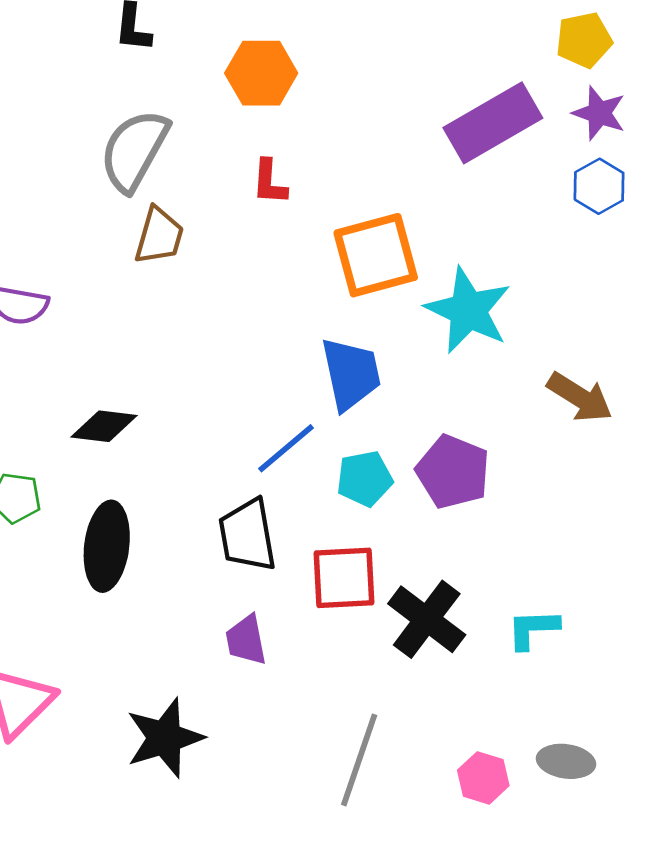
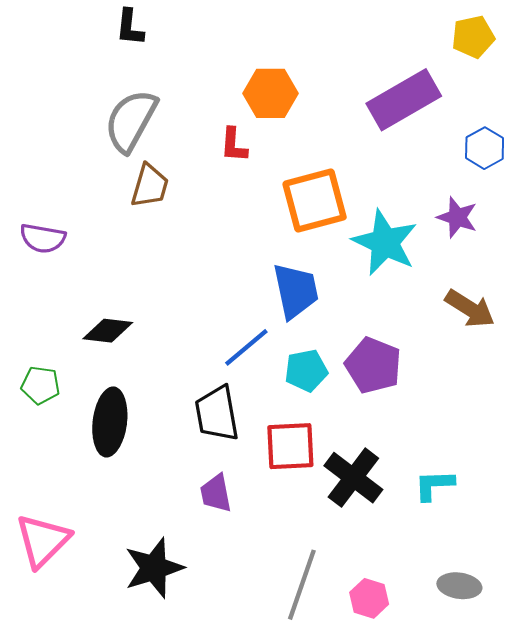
orange hexagon: (261, 73) -> (270, 93), moved
purple star: (599, 113) -> (457, 217), moved
pink hexagon: (483, 778) -> (369, 598), moved

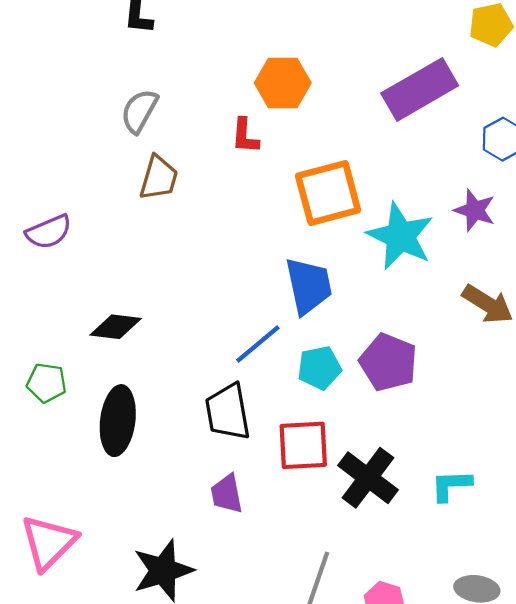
gray semicircle: (131, 121) -> (139, 111), size x0.7
purple semicircle: (43, 238) -> (49, 232), turned -33

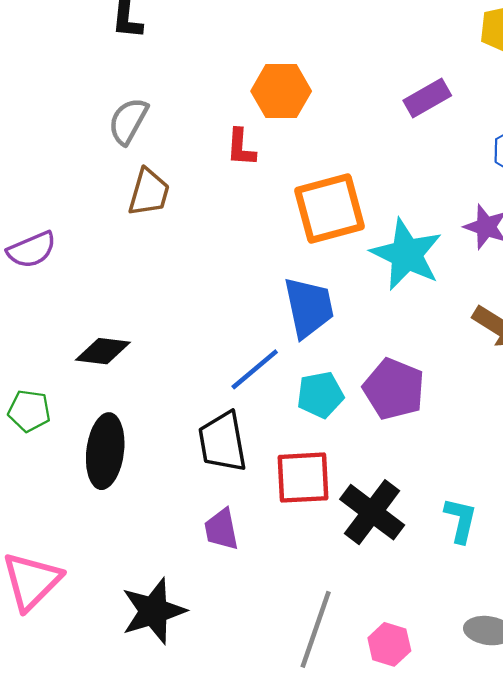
purple rectangle: (420, 89) -> (427, 98), size x0.6
cyan L-shape: (451, 485) -> (461, 520), turned 105

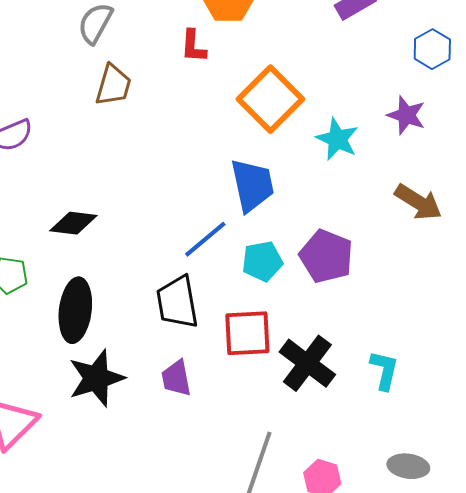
orange square: (329, 208) -> (270, 99), turned -30
cyan star: (407, 254) -> (337, 139), size x0.7
black star: (153, 611) -> (96, 378), moved

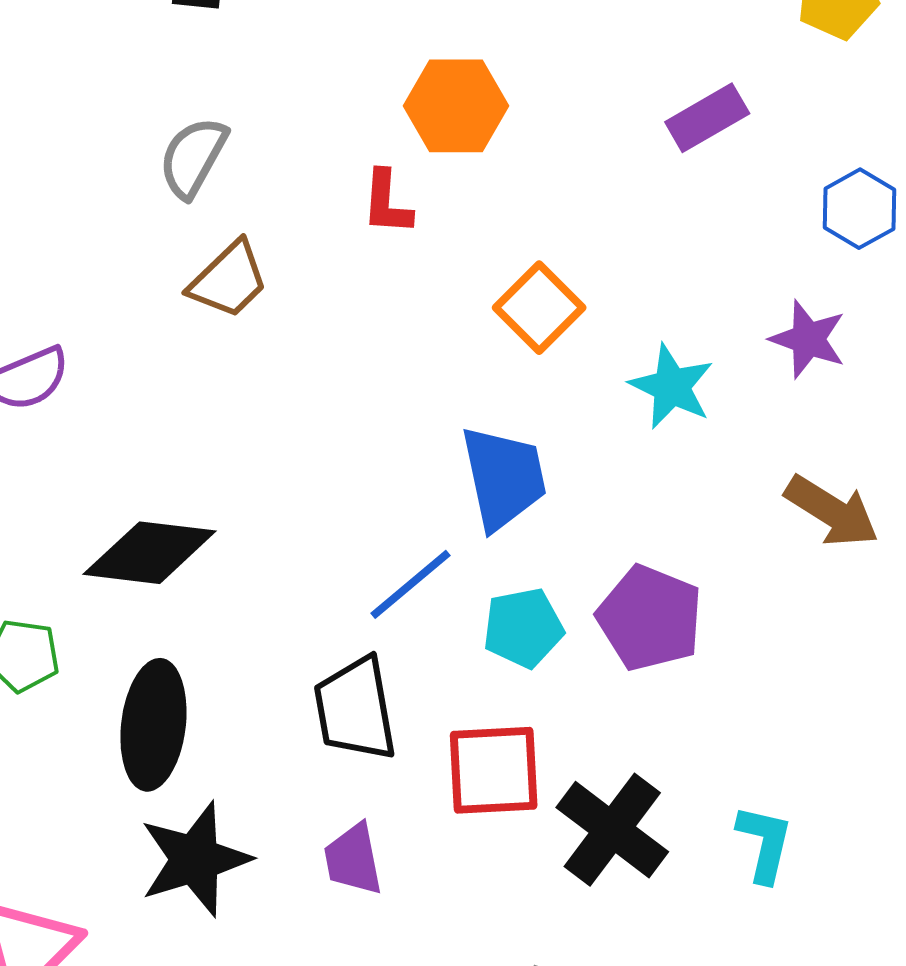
brown trapezoid: (113, 85) -> (229, 280), turned 30
orange square: (270, 99) -> (539, 308), size x0.7
black diamond: (73, 223) -> (150, 553), size x1.4

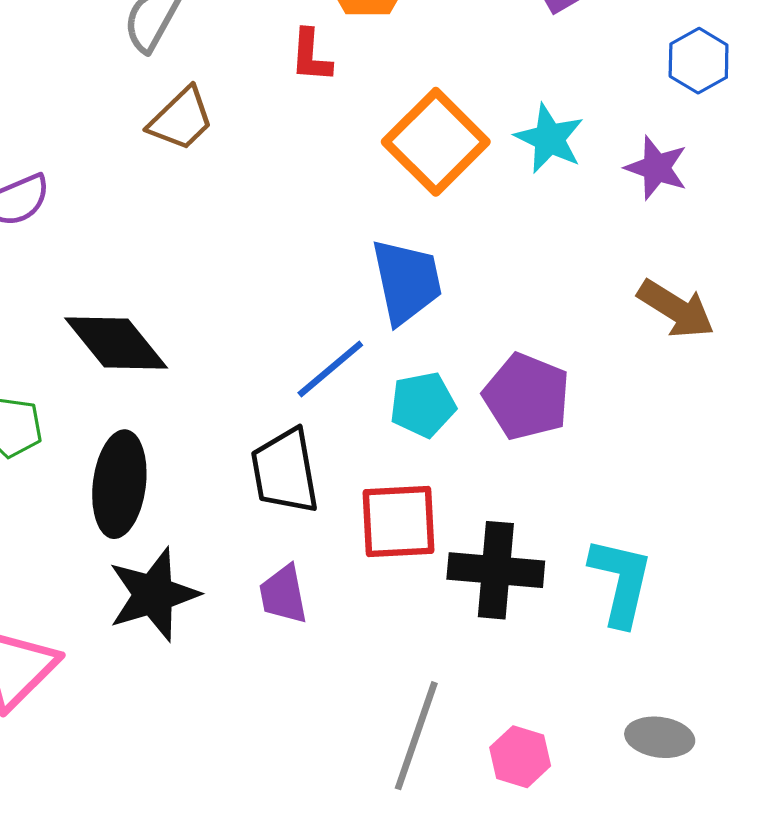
orange square: (539, 308) -> (436, 142), size x1.4
cyan star: (672, 387) -> (549, 139), moved
black diamond: (150, 553) -> (116, 343), turned 44
black cross: (612, 830) -> (496, 570), turned -32
cyan L-shape: (765, 843) -> (621, 582), size x1.4

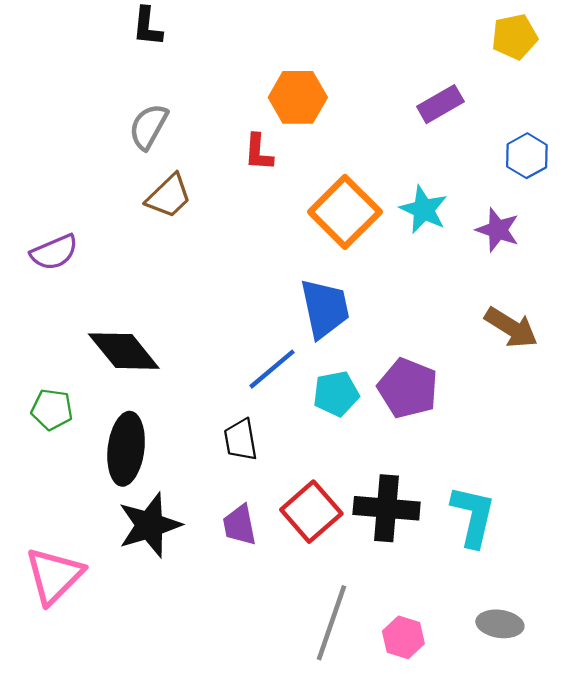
black trapezoid: (285, 471) -> (241, 440), size x0.7
red square: (398, 521) -> (311, 512), moved, turned -38

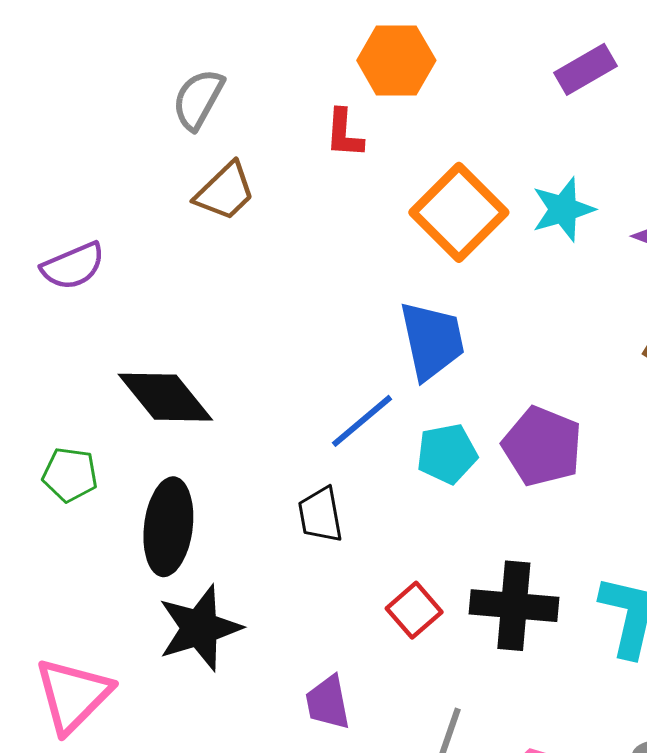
cyan star: (424, 210) -> (563, 209), turned 30
red square: (311, 512) -> (414, 610), size x0.7
purple trapezoid: (239, 525) -> (328, 703), moved

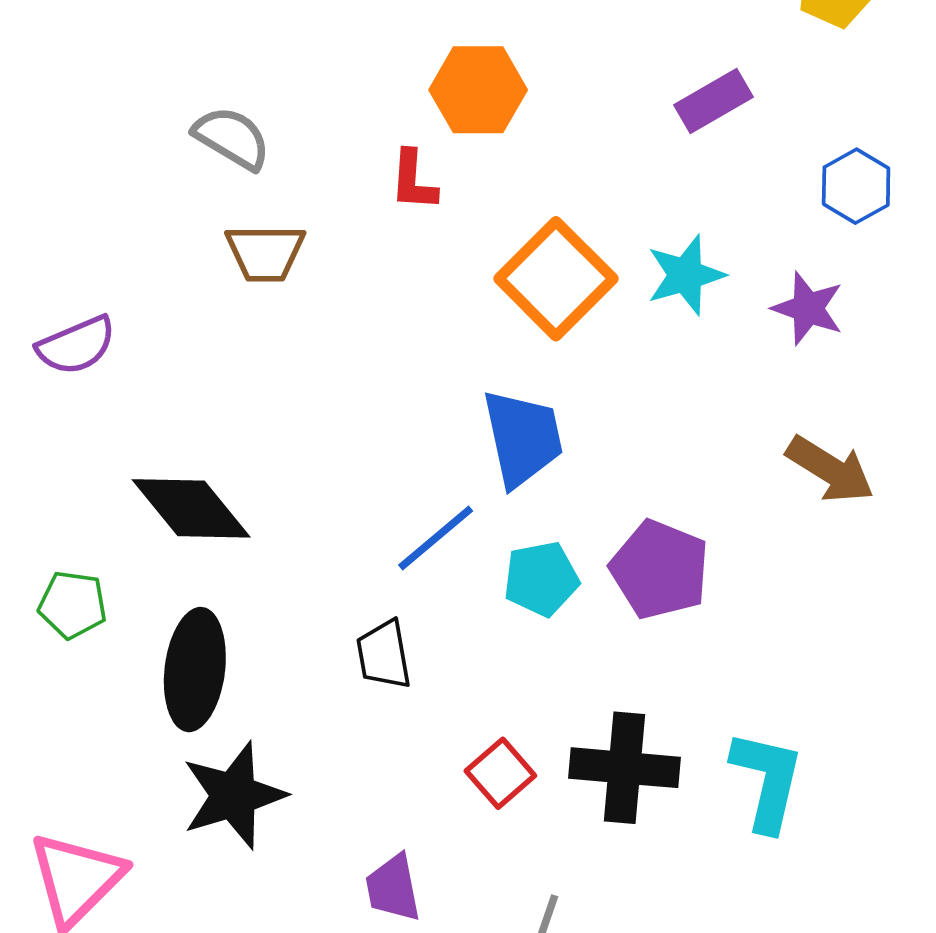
gray semicircle: (198, 99) -> (232, 138), turned 92
brown trapezoid: (225, 192) -> (265, 253), turned 44

